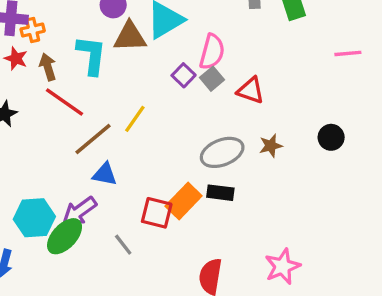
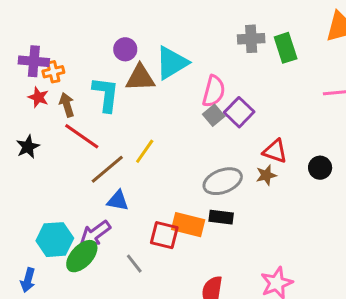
purple square: (184, 75) -> (239, 112), moved, size x1.4
red triangle: (251, 90) -> (275, 151), moved
orange rectangle: (184, 201) -> (188, 225), turned 60

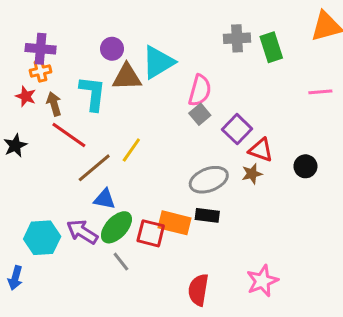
purple cross: (34, 61) -> (41, 49), moved
purple square: (239, 112) -> (237, 129), moved
purple arrow: (95, 234) -> (82, 232), turned 68
green ellipse: (82, 256) -> (116, 227), moved

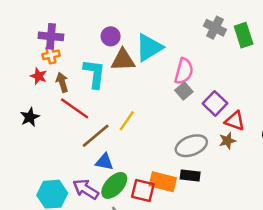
gray cross: (237, 38) -> (215, 28), turned 30

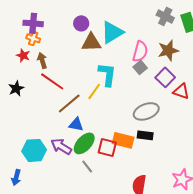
orange cross: (51, 55) -> (33, 38), turned 32
cyan L-shape: (94, 74) -> (107, 74), moved
brown star: (227, 141) -> (168, 50), moved, size x1.5

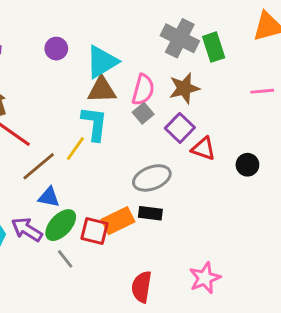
gray cross: (165, 16) -> (180, 38), size x1.4
brown triangle: (91, 42) -> (102, 90), moved
orange rectangle: (123, 140) -> (118, 221), turned -40

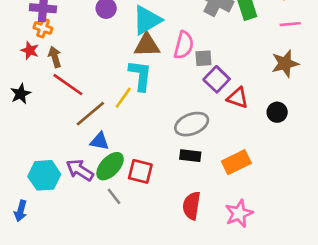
brown star: (184, 88) -> (285, 64), moved
pink line: (262, 91) -> (290, 24), moved
gray square: (143, 113) -> (203, 58), moved, turned 36
orange rectangle: (118, 221) -> (236, 162), moved
red semicircle: (142, 287) -> (192, 206), moved

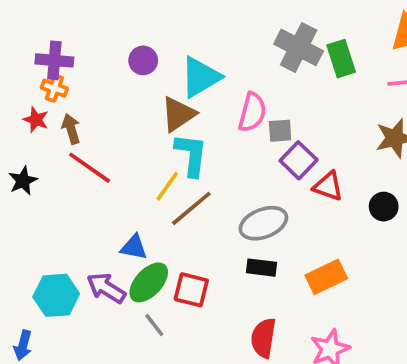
brown triangle: (147, 45) -> (178, 114), moved, turned -32
brown line: (90, 114) -> (191, 208), moved

